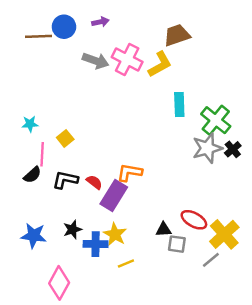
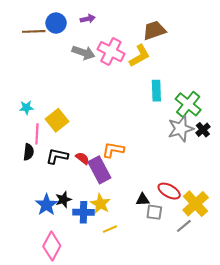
yellow square: (65, 138) -> (57, 120), size x1.5
black semicircle: (32, 175) -> (29, 152), turned -42
purple rectangle: (114, 195) -> (99, 170), turned -60
blue star: (34, 236) -> (47, 205), moved, turned 30

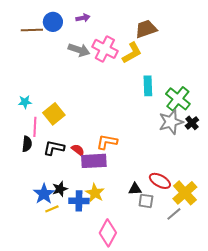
purple rectangle: (99, 170) -> (94, 161), turned -65
yellow line: (110, 229) -> (52, 209), moved
pink diamond: (52, 246) -> (108, 233), moved

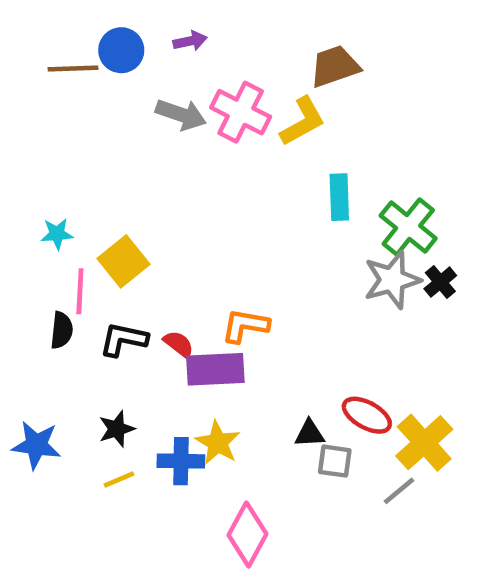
black star: (60, 189) -> (117, 429), moved
blue star: (44, 194) -> (36, 445), moved, turned -30

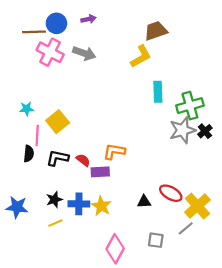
pink cross: (241, 112) -> (50, 52), moved
green cross: (408, 227) -> (190, 106), turned 35
purple rectangle: (215, 369) -> (100, 172), size x0.7
blue cross: (181, 461) -> (79, 204), moved
gray square: (335, 461) -> (156, 240), moved

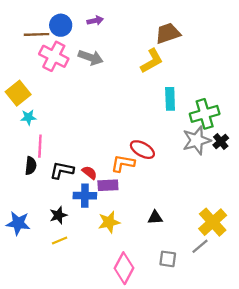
yellow square: (58, 122) -> (18, 93), moved
red ellipse: (171, 193) -> (142, 150), moved
blue cross: (79, 204) -> (85, 196), moved
yellow star: (101, 206) -> (109, 222), turned 30

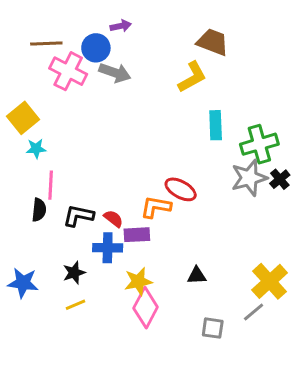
blue circle: (61, 25) -> (96, 48), moved
brown trapezoid: (168, 33) -> (213, 42), turned 40
pink diamond: (124, 268) -> (146, 308), moved

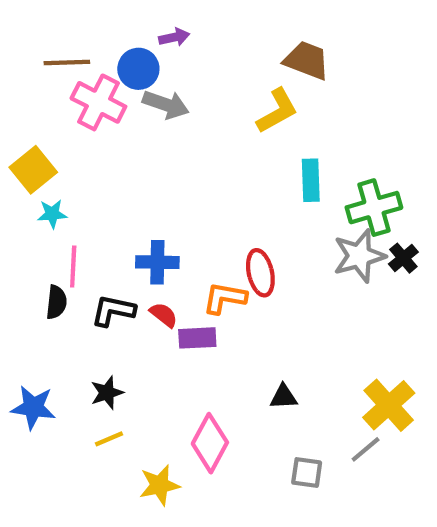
red ellipse: (181, 189) -> (260, 273), turned 48
blue cross: (108, 248) -> (157, 262), moved
yellow star: (138, 281) -> (159, 485), moved

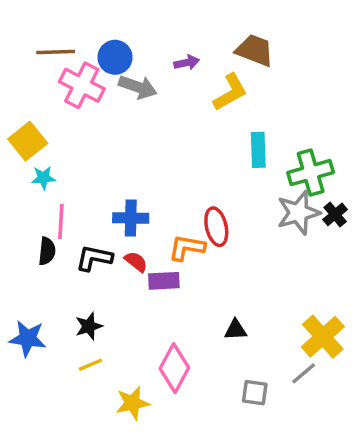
purple arrow: (174, 37) -> (187, 63), moved

